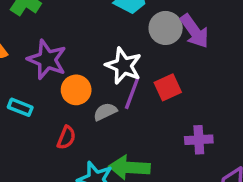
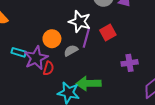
purple star: (47, 60) -> (36, 58), moved, turned 30

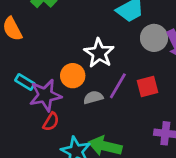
white star: (80, 22) -> (99, 53), moved
red semicircle: (48, 68) -> (51, 122), moved

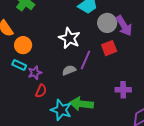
orange circle: (73, 76) -> (23, 45), moved
red square: (147, 86) -> (109, 48), moved
purple star: (45, 95) -> (35, 73), size x0.6

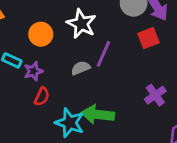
orange circle: (23, 45) -> (41, 34), moved
red square: (109, 48) -> (148, 38), moved
purple cross: (123, 90) -> (155, 95), turned -35

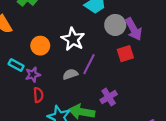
purple cross: (155, 95) -> (109, 97), moved
red semicircle: (42, 96) -> (38, 95), turned -32

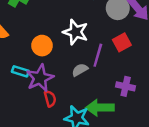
red square: (125, 54) -> (122, 42), moved
purple star: (33, 75) -> (40, 78), size x1.6
purple cross: (109, 97) -> (126, 86), turned -35

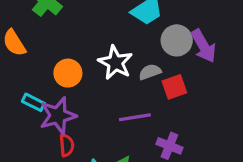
purple line: (98, 55) -> (135, 117), moved, turned 55
gray semicircle: (80, 70) -> (150, 72), moved

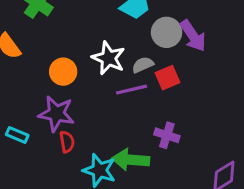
cyan rectangle: (33, 102) -> (17, 135), moved
purple star: (58, 116) -> (56, 114), turned 30
purple line: (135, 117) -> (132, 90), moved

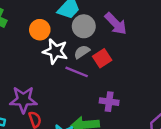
gray circle: (167, 32) -> (84, 26), moved
orange circle: (63, 72) -> (40, 30), moved
purple line: (132, 90) -> (77, 72), turned 45

